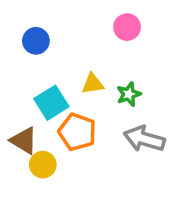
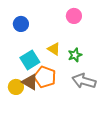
yellow triangle: (93, 84) -> (54, 49), turned 40
brown triangle: (24, 141) -> (30, 82), moved
yellow circle: (43, 165) -> (16, 87), moved

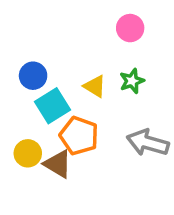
blue circle: (21, 24) -> (33, 76), moved
green star: (75, 55) -> (132, 81), moved
brown triangle: (30, 82) -> (58, 164), moved

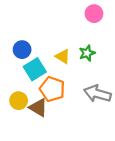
pink circle: (130, 28) -> (94, 14), moved

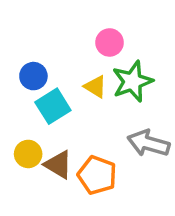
pink circle: (94, 14) -> (110, 42), moved
green star: (87, 53) -> (133, 81), size x1.6
orange pentagon: (52, 89) -> (97, 175), moved

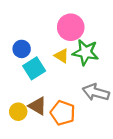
pink circle: (110, 42) -> (71, 27), size x1.5
green star: (133, 81) -> (86, 52), turned 30
yellow circle: (28, 154) -> (18, 112), moved

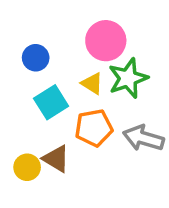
blue circle: (22, 49) -> (36, 58), moved
green star: (86, 52) -> (128, 78), turned -30
orange pentagon: (63, 113) -> (94, 128), moved, turned -30

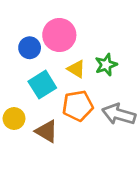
pink circle: (106, 41) -> (59, 35), moved
green star: (128, 78) -> (106, 65), size x0.7
yellow circle: (27, 167) -> (14, 119), moved

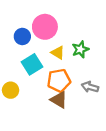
gray arrow: (119, 114) -> (90, 87), size x0.7
brown triangle: (47, 131) -> (59, 100), moved

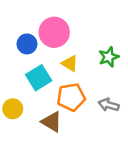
green star: (80, 49) -> (109, 57), moved
brown triangle: (59, 100) -> (52, 122), moved

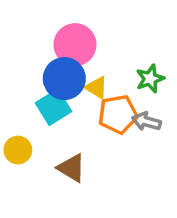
blue circle: (27, 44) -> (64, 79), moved, size x1.5
orange pentagon: (71, 97) -> (118, 114), moved
gray arrow: (109, 105) -> (146, 121), moved

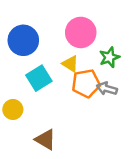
pink circle: (75, 45) -> (81, 32), moved
blue circle: (64, 79) -> (23, 40), moved
brown triangle: (71, 168) -> (45, 140), moved

